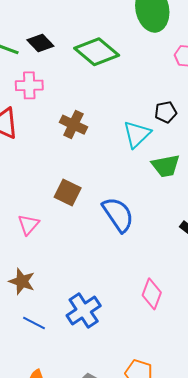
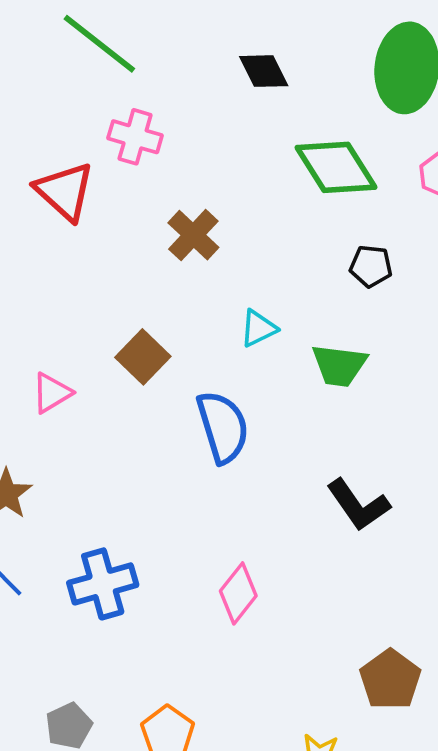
black diamond: (40, 43) -> (264, 71), moved
green diamond: (97, 52) -> (336, 167), moved
cyan triangle: (137, 134) -> (258, 328), moved, size x0.7

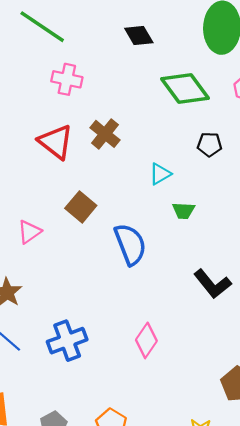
red triangle: (65, 191) -> (56, 142), moved
cyan triangle: (258, 328) -> (160, 174), moved
green trapezoid: (339, 365) -> (183, 211), moved, size x0.7

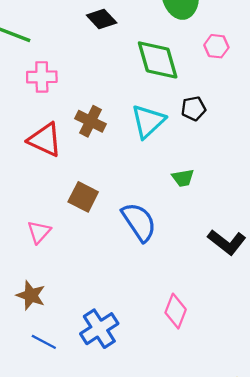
green diamond: (185, 88) -> (158, 60), turned 33
cyan triangle: (160, 174) -> (148, 121), moved, size x1.6

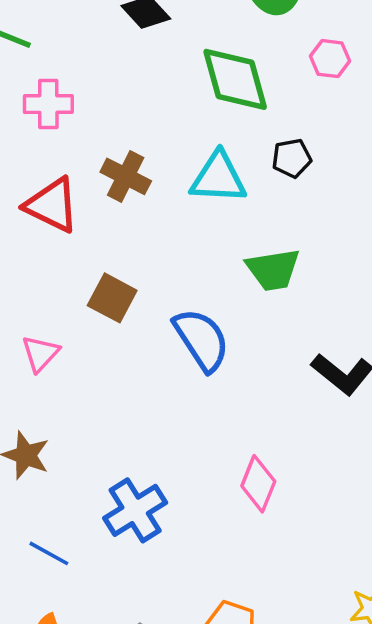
cyan triangle: (148, 121) -> (218, 178), turned 45
green trapezoid: (183, 178) -> (273, 270), size x1.5
blue line: (44, 342) -> (49, 553), moved

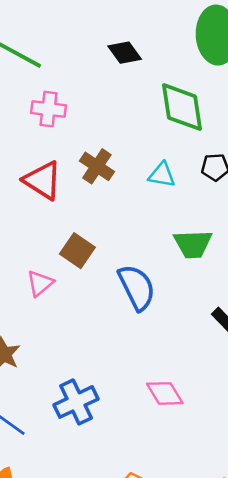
cyan triangle: (218, 178) -> (162, 175), size x0.7
pink triangle: (40, 353) -> (40, 283), moved
pink diamond: (258, 484) -> (165, 393), turned -60

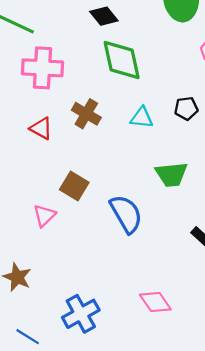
green diamond: (182, 107) -> (122, 60), moved
pink cross: (49, 109) -> (42, 68), size x1.4
red triangle: (43, 180) -> (41, 128), size x0.7

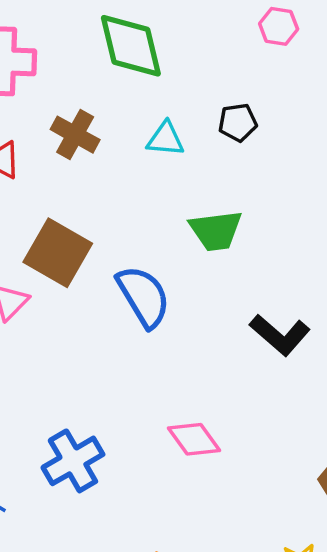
brown square: (74, 186) -> (58, 253), size x1.4

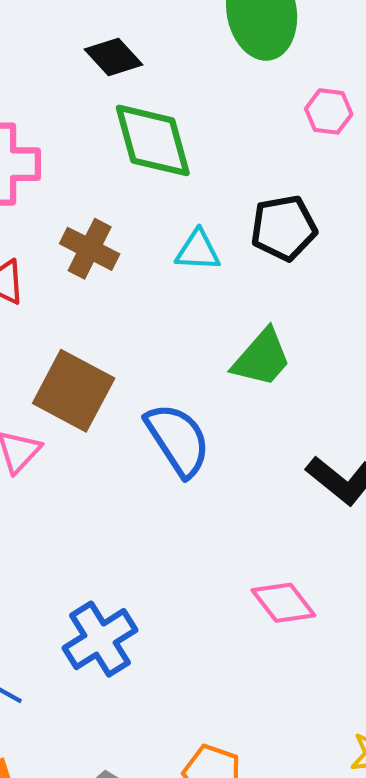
black pentagon: (238, 122) -> (284, 228), size x1.4
green trapezoid: (216, 231) -> (262, 358), turned -40
pink diamond: (194, 439) -> (283, 603), moved

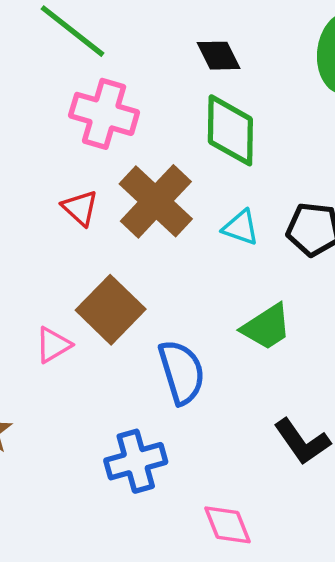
brown cross: (90, 249) -> (156, 201), size x1.6
blue cross: (100, 639) -> (136, 461), moved

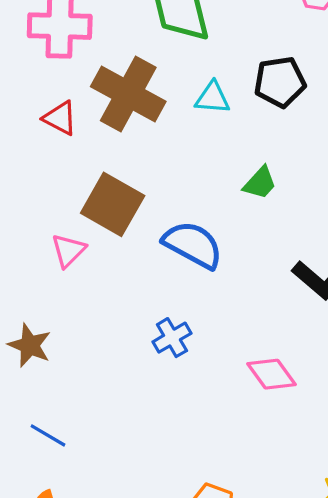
green trapezoid: (266, 327) -> (260, 183), size x0.7
blue semicircle: (182, 372) -> (193, 245), turned -30
blue cross: (136, 461) -> (172, 338), size x0.7

